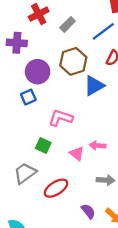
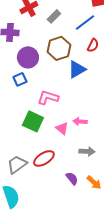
green square: (43, 145) -> (33, 121), size x1.5
gray trapezoid: (25, 173) -> (17, 164), moved

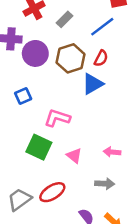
red semicircle: (93, 45) -> (101, 58), moved
purple circle: (28, 57) -> (35, 53), moved
pink arrow: (80, 121) -> (112, 152), moved

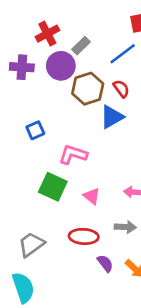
purple circle: (35, 53) -> (61, 66), moved
red semicircle: (101, 58) -> (121, 89), turned -63
red ellipse: (52, 192) -> (84, 236), moved, turned 35

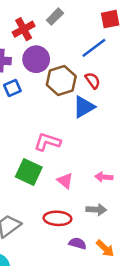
gray rectangle: (81, 46) -> (55, 17), moved
blue square: (35, 130) -> (12, 88), moved
purple semicircle: (105, 263) -> (78, 243), turned -36

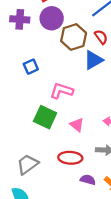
blue square: (12, 88) -> (31, 67), moved

